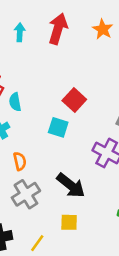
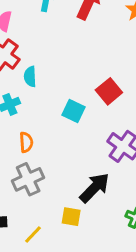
red square: (74, 100) -> (109, 91), moved
black arrow: (71, 185) -> (94, 188), moved, turned -92

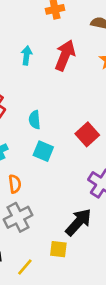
cyan semicircle: (30, 77) -> (35, 120), moved
cyan square: (74, 111) -> (43, 151), moved

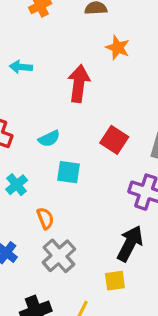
cyan arrow: (27, 55) -> (21, 67), turned -78
red arrow: (65, 55) -> (79, 84), moved
cyan semicircle: (35, 120) -> (49, 139), turned -96

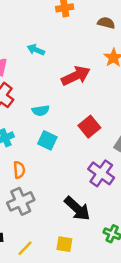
red arrow: (79, 84) -> (76, 76), turned 40
black arrow: (130, 244) -> (77, 209), turned 88
yellow square: (115, 281) -> (64, 244), moved

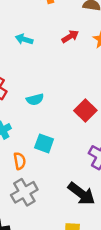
red arrow: (76, 76) -> (70, 36), moved, size x0.6
cyan square: (47, 140) -> (44, 143), moved

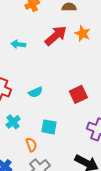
red arrow: (70, 36) -> (56, 36), size x1.6
red square: (85, 111) -> (78, 94), turned 30

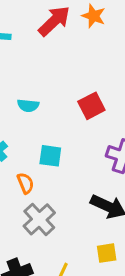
cyan semicircle: (35, 92) -> (28, 106), turned 32

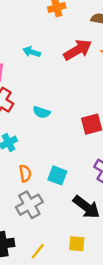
cyan square: (50, 156) -> (57, 175), moved

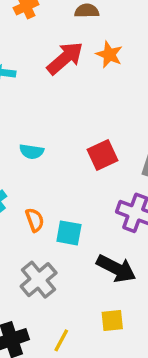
orange semicircle: (25, 173) -> (35, 220), moved

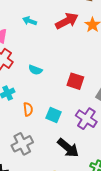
red square: (102, 155) -> (75, 81), turned 30
cyan square: (69, 233) -> (54, 115), moved

